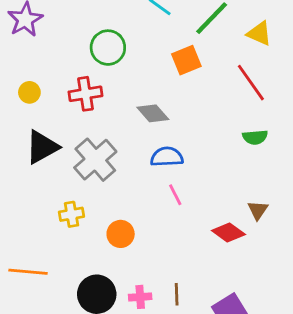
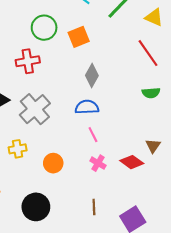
orange square: (186, 60) -> (79, 37), moved
gray diamond: (153, 113) -> (92, 75), moved, turned 70
pink cross: (140, 297) -> (98, 163), moved, turned 35

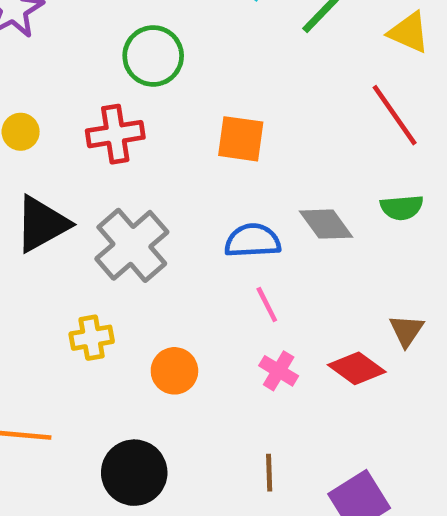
orange square: (79, 37) -> (241, 139), moved, turned 30
gray diamond: (92, 75) -> (326, 224), moved, turned -65

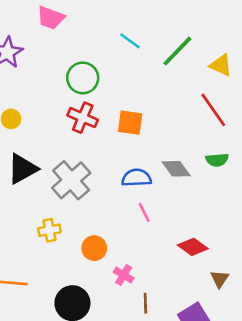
red cross: (115, 134) -> (83, 118), moved, turned 32
brown triangle: (406, 331) -> (220, 279), moved
pink cross: (279, 371) -> (124, 275), moved

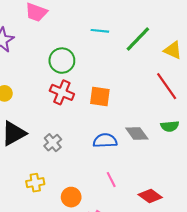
cyan line: (130, 41) -> (100, 31), turned -30
gray cross: (71, 180) -> (53, 143), size x0.6
pink line: (144, 212) -> (111, 180), moved

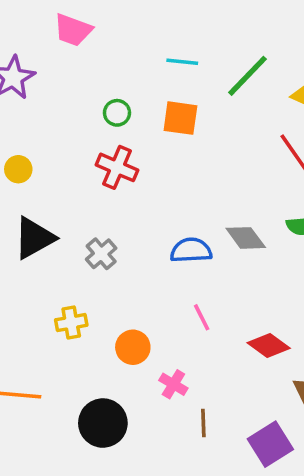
green circle: (62, 61) -> (117, 113), size x0.6
orange square: (100, 96) -> (180, 118), moved

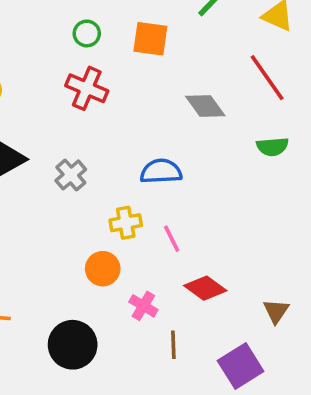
gray diamond: (246, 238) -> (205, 106), moved
yellow cross: (71, 323) -> (126, 223), moved
red diamond: (269, 345) -> (205, 288), moved

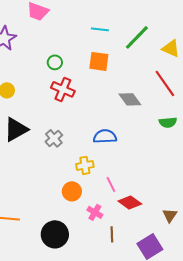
green circle: (87, 33) -> (55, 62), moved
pink line: (172, 239) -> (111, 184), moved

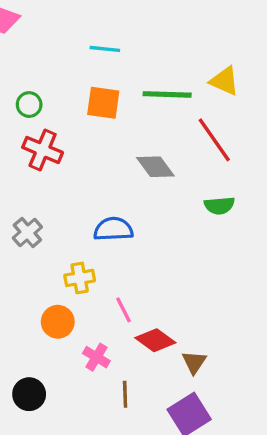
green line: (137, 37) -> (167, 94), moved, turned 48
brown triangle: (170, 215) -> (194, 362), moved
black circle: (55, 234) -> (29, 394), size x0.7

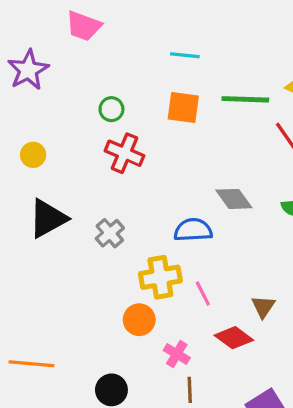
gray diamond: (155, 167) -> (234, 199), moved
yellow cross: (80, 278) -> (160, 277), size x1.4
pink line: (123, 310) -> (203, 294), moved
brown triangle: (194, 362) -> (263, 307), moved
brown line: (125, 394) -> (190, 390), moved

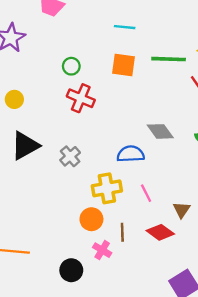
pink line: (203, 294) -> (146, 193), moved
pink cross: (177, 354) -> (102, 250), moved
brown line: (190, 390) -> (122, 232), moved

